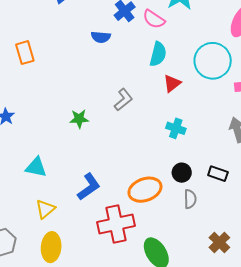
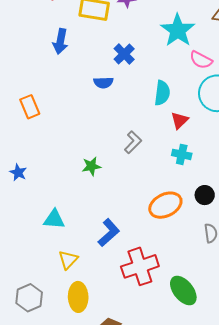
pink semicircle: (154, 19) -> (201, 60), moved
cyan cross: (176, 128) -> (182, 154), moved
black circle: (182, 173) -> (205, 195), moved
orange ellipse: (145, 190) -> (165, 205), moved

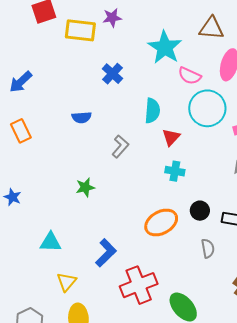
blue arrow: (60, 41) -> (21, 82), moved, turned 40
blue semicircle: (103, 83) -> (82, 117), moved
gray L-shape: (133, 142) -> (120, 146), moved

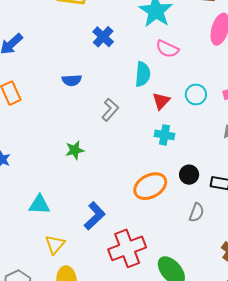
pink semicircle: (190, 76) -> (167, 49), moved
cyan circle: (207, 108) -> (196, 94), moved, size x0.6
gray semicircle: (208, 248) -> (197, 212), turned 30

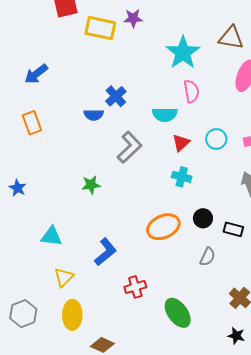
blue cross: (103, 37) -> (116, 96), moved
pink semicircle: (167, 49) -> (191, 91), turned -130
cyan semicircle: (143, 74) -> (165, 115), turned 80
gray L-shape: (110, 110) -> (130, 147), size x1.4
red cross: (127, 248) -> (135, 287), size x0.6

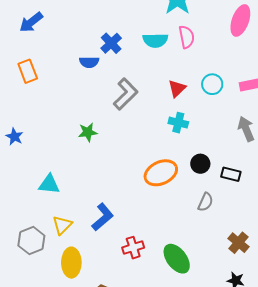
cyan semicircle: (165, 115) -> (155, 40), moved
blue L-shape: (106, 252) -> (103, 217), moved
red cross: (135, 287) -> (133, 248), moved
gray hexagon: (23, 314) -> (31, 241), moved

